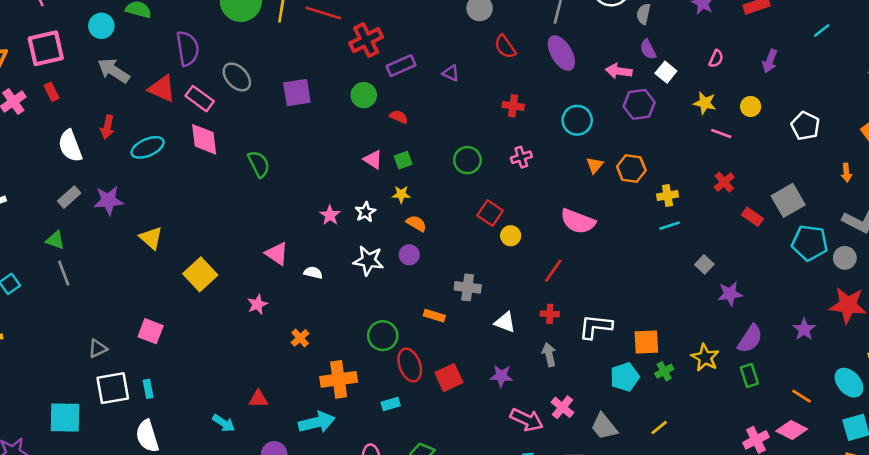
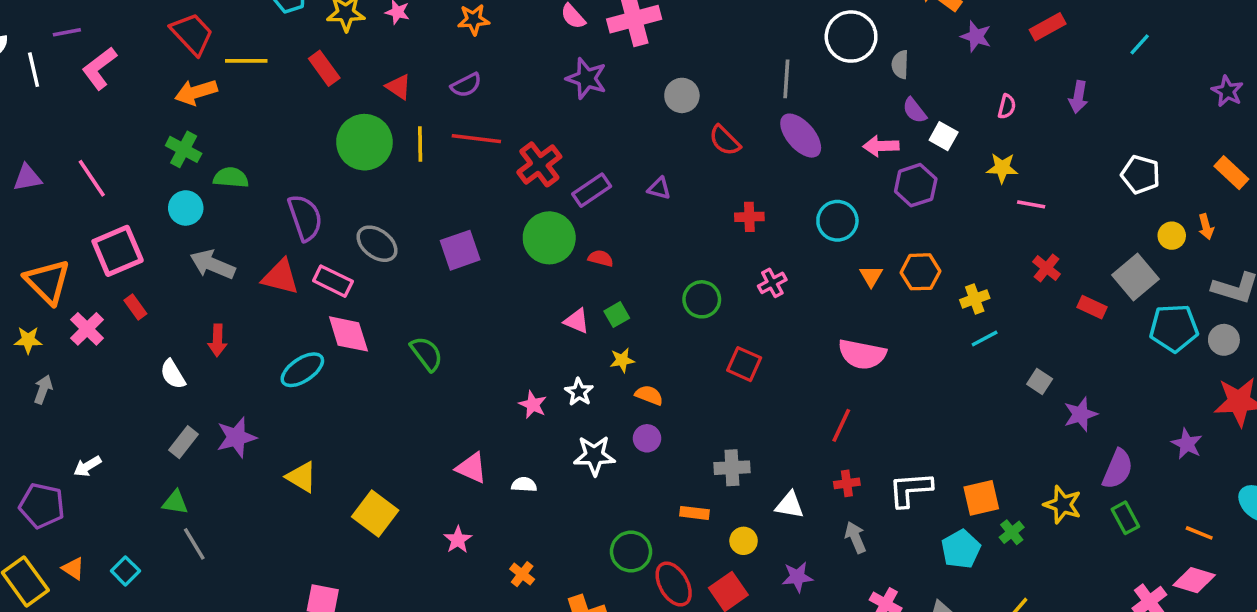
green circle: (364, 95) -> (549, 238), size x1.5
yellow circle: (751, 107) -> (1172, 236), moved
white semicircle: (70, 146) -> (173, 374), size x0.7
cyan ellipse: (148, 147) -> (302, 370), moved
yellow circle: (511, 236) -> (744, 541), moved

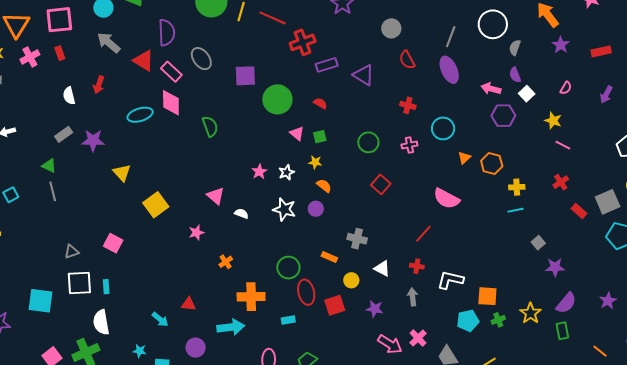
purple triangle: (659, 188) -> (364, 75), size x1.6
cyan circle: (837, 221) -> (443, 128), moved
green circle: (549, 238) -> (277, 99), moved

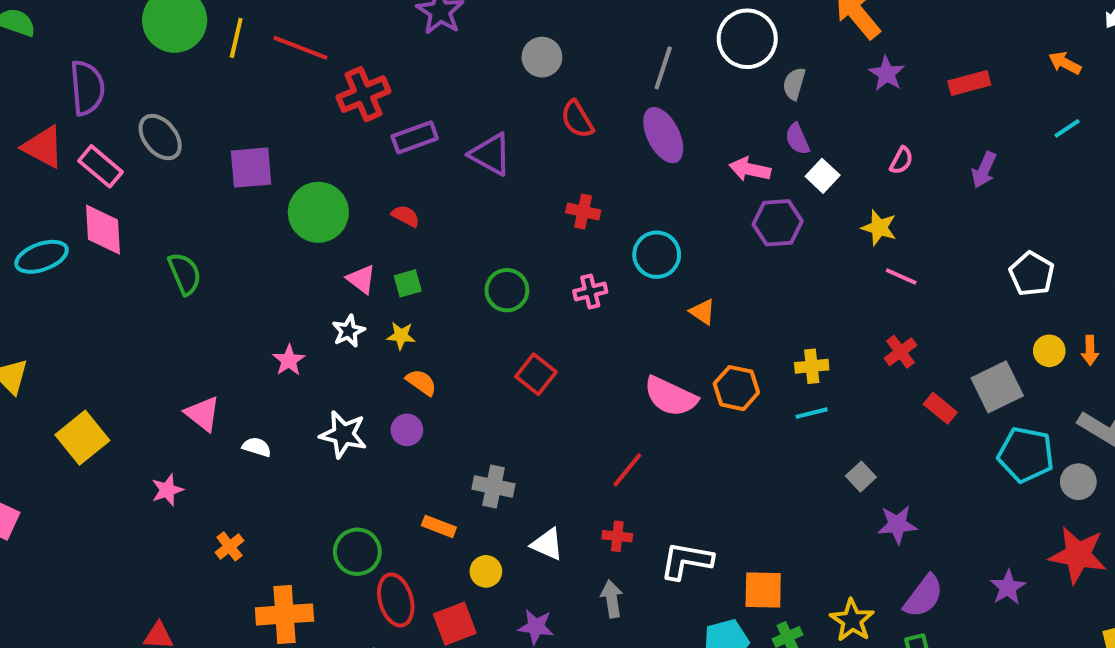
orange triangle: (464, 158) -> (703, 312), turned -40
orange hexagon: (492, 163) -> (736, 388), moved
white star: (287, 172) -> (348, 331), moved

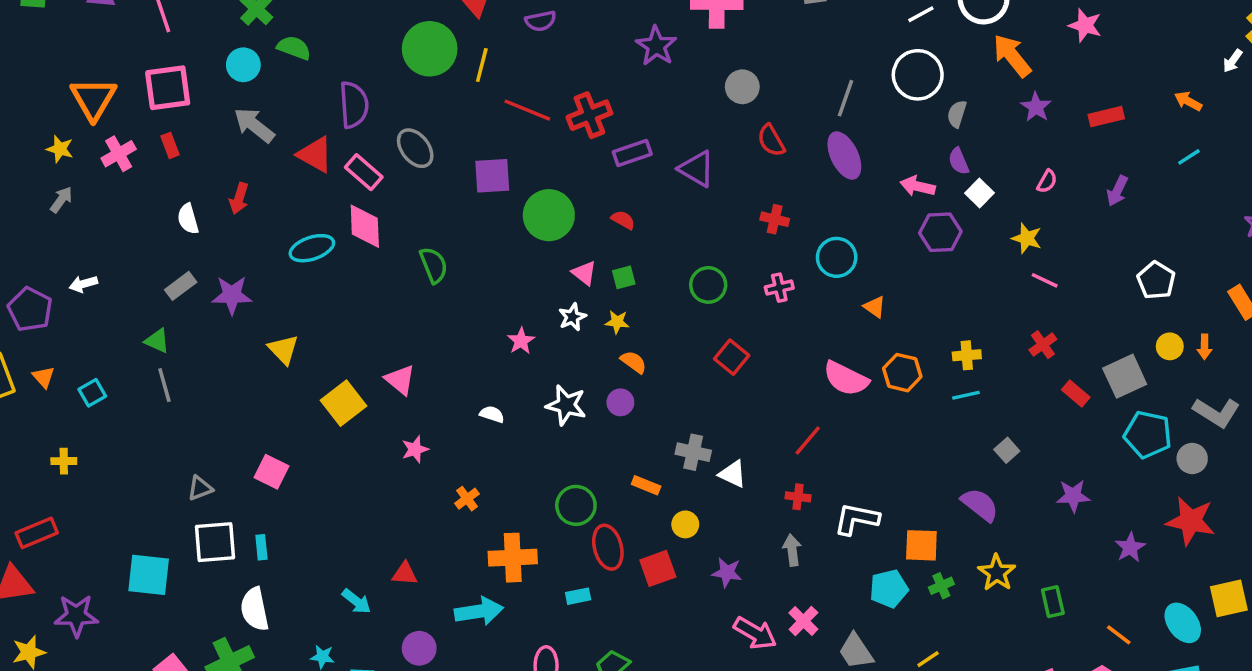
red line: (300, 48) -> (527, 110), moved
pink triangle: (203, 414) -> (400, 380), moved
purple star: (897, 525) -> (1073, 496), moved
white triangle: (547, 544) -> (733, 474), moved
purple semicircle: (924, 596) -> (980, 505), moved, turned -90

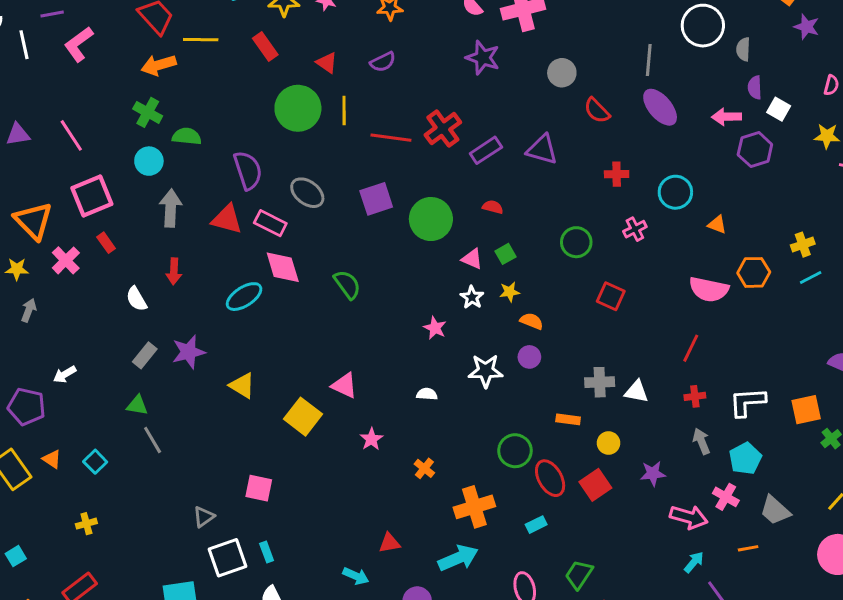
gray arrow: (254, 125) -> (171, 208), turned 69
purple semicircle: (959, 161) -> (755, 87), turned 35
cyan pentagon: (889, 589) -> (745, 459), moved

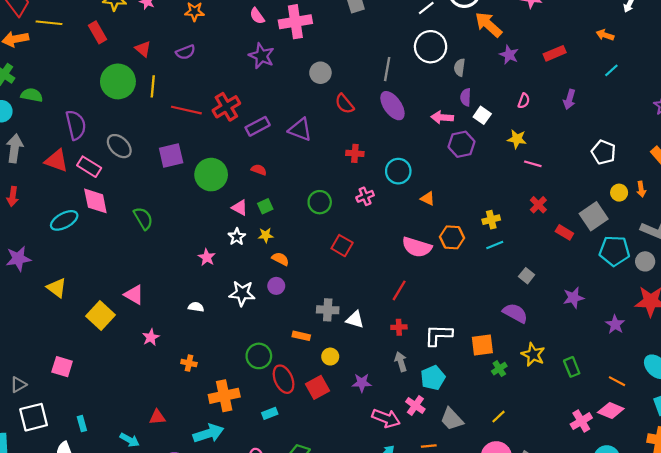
orange cross: (424, 468) -> (189, 363), turned -32
cyan rectangle: (267, 552) -> (82, 424), moved

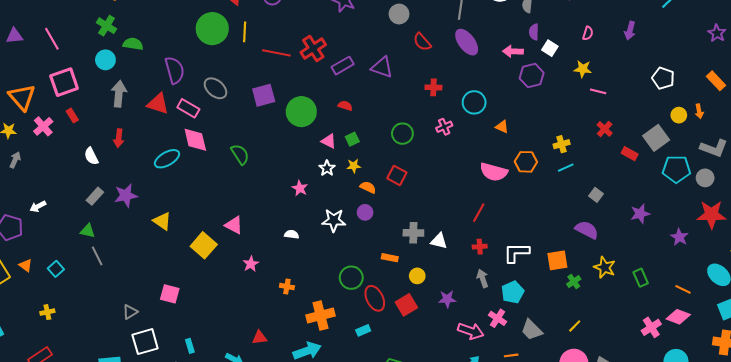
red square: (342, 246) -> (397, 175), moved

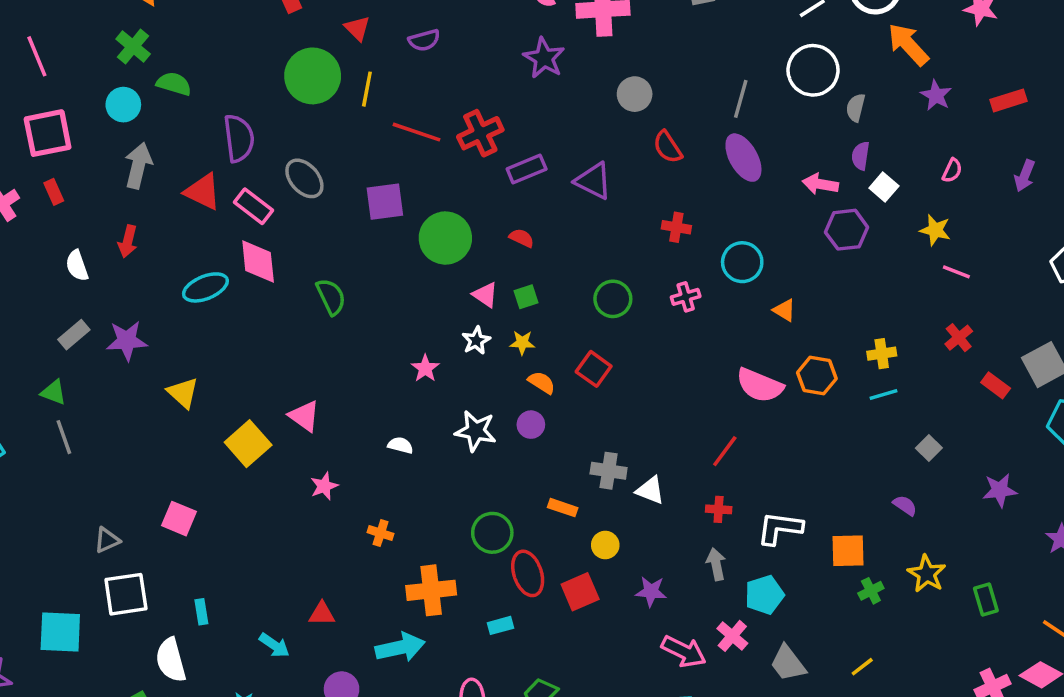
purple semicircle: (587, 230) -> (905, 505), size x0.6

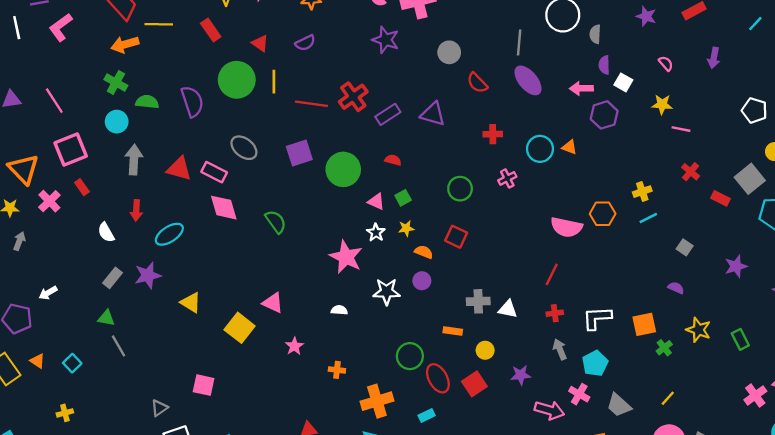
purple semicircle: (239, 138) -> (192, 101), moved
pink semicircle: (952, 171) -> (666, 63), turned -56
cyan ellipse: (205, 287) -> (169, 234), moved
orange triangle: (784, 310) -> (569, 147), moved
pink star: (425, 368) -> (346, 257), size x1.8

